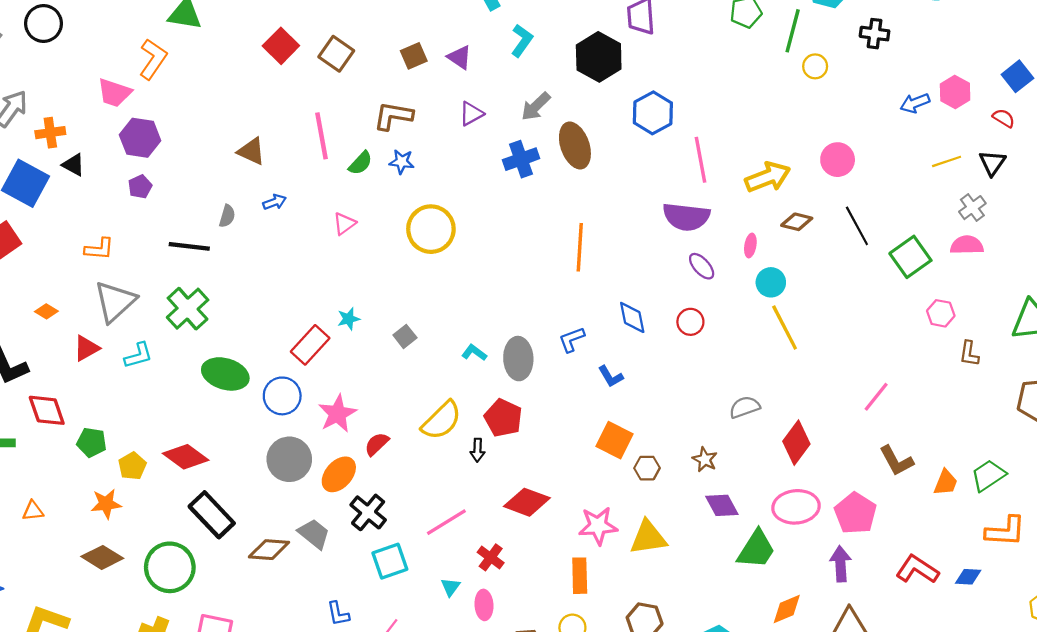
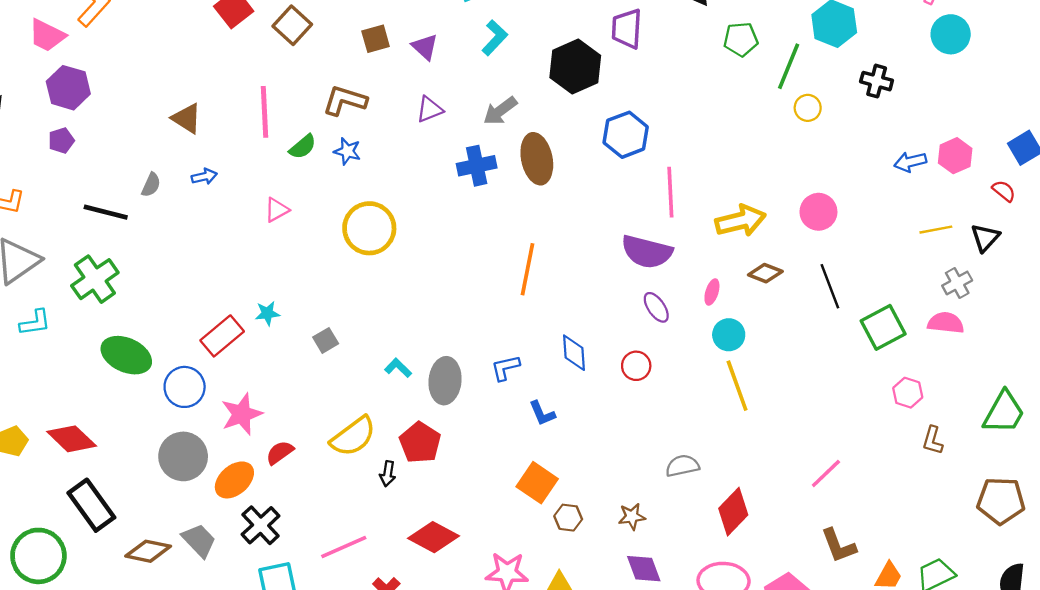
brown star: (705, 459) -> (632, 517), turned 30

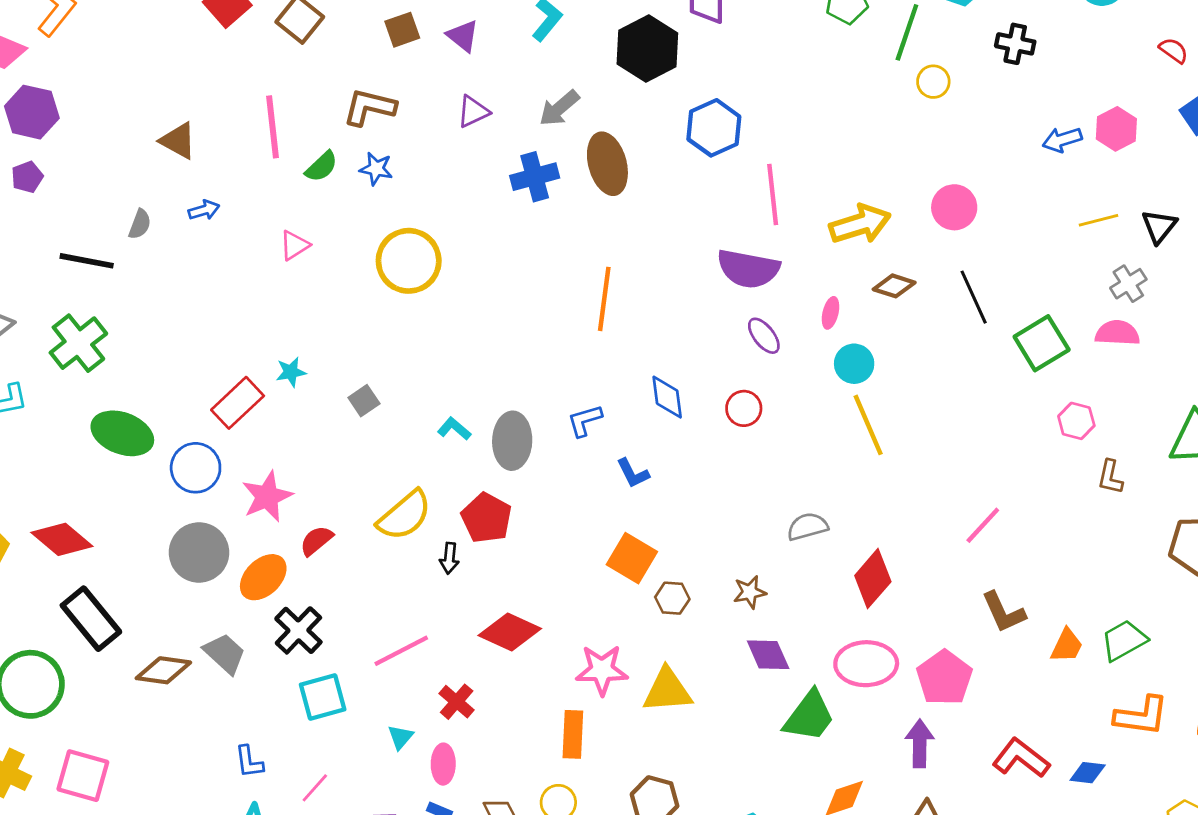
red semicircle: (1004, 191) -> (1174, 50), moved

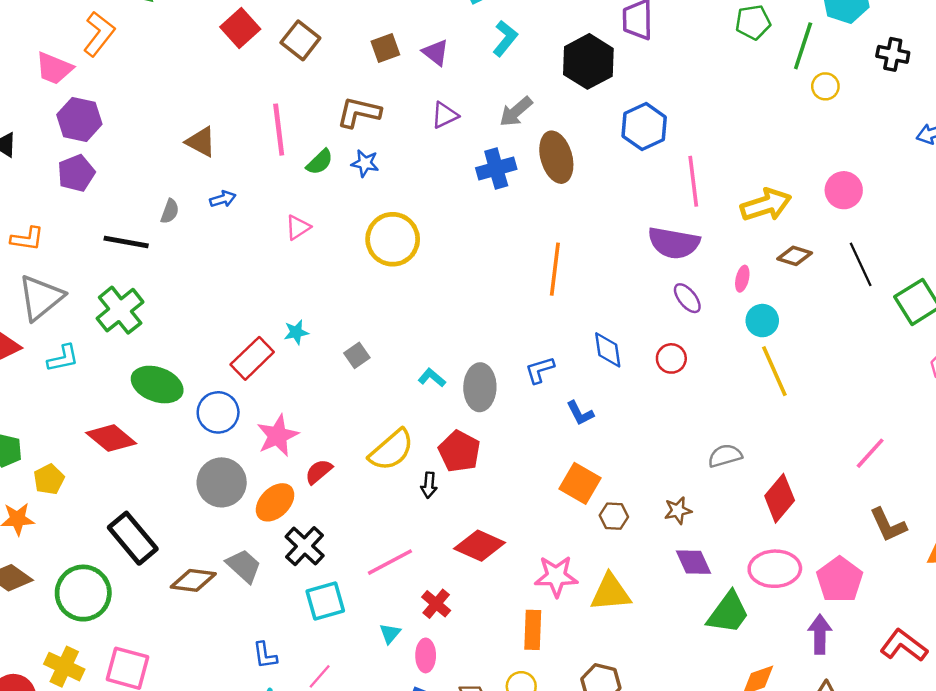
purple pentagon: (27, 177) -> (76, 173), size x1.4
red diamond: (62, 539) -> (111, 438), moved

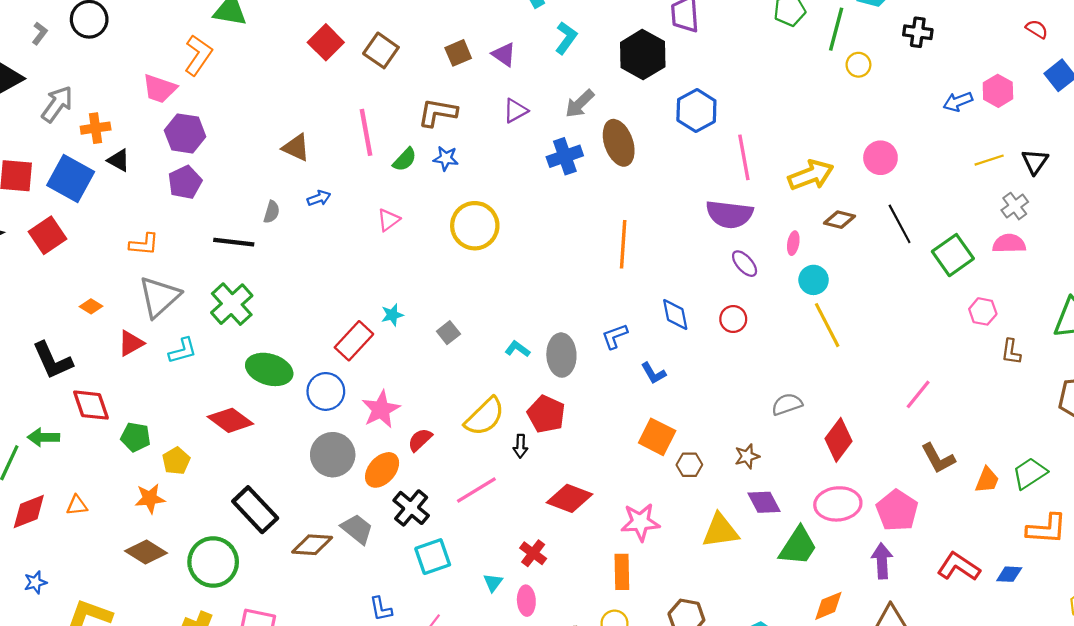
pink line: (390, 562) -> (476, 490), moved
yellow triangle: (611, 593) -> (720, 531), moved

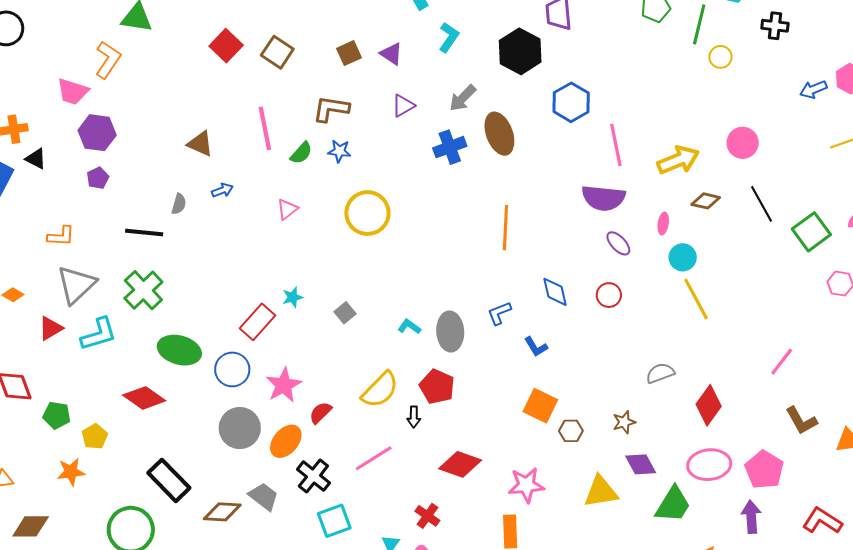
purple pentagon: (185, 182) -> (98, 178), size x0.7
cyan L-shape: (183, 351) -> (99, 334), size x1.4
brown diamond: (146, 552) -> (31, 526), moved, turned -30

